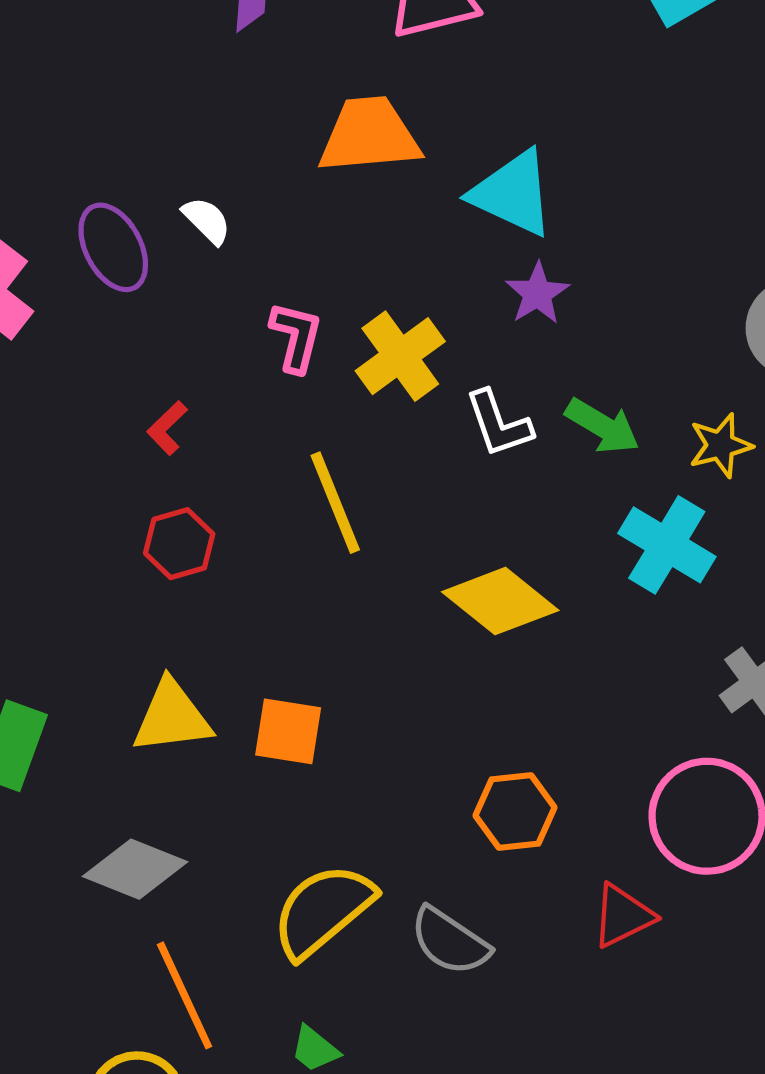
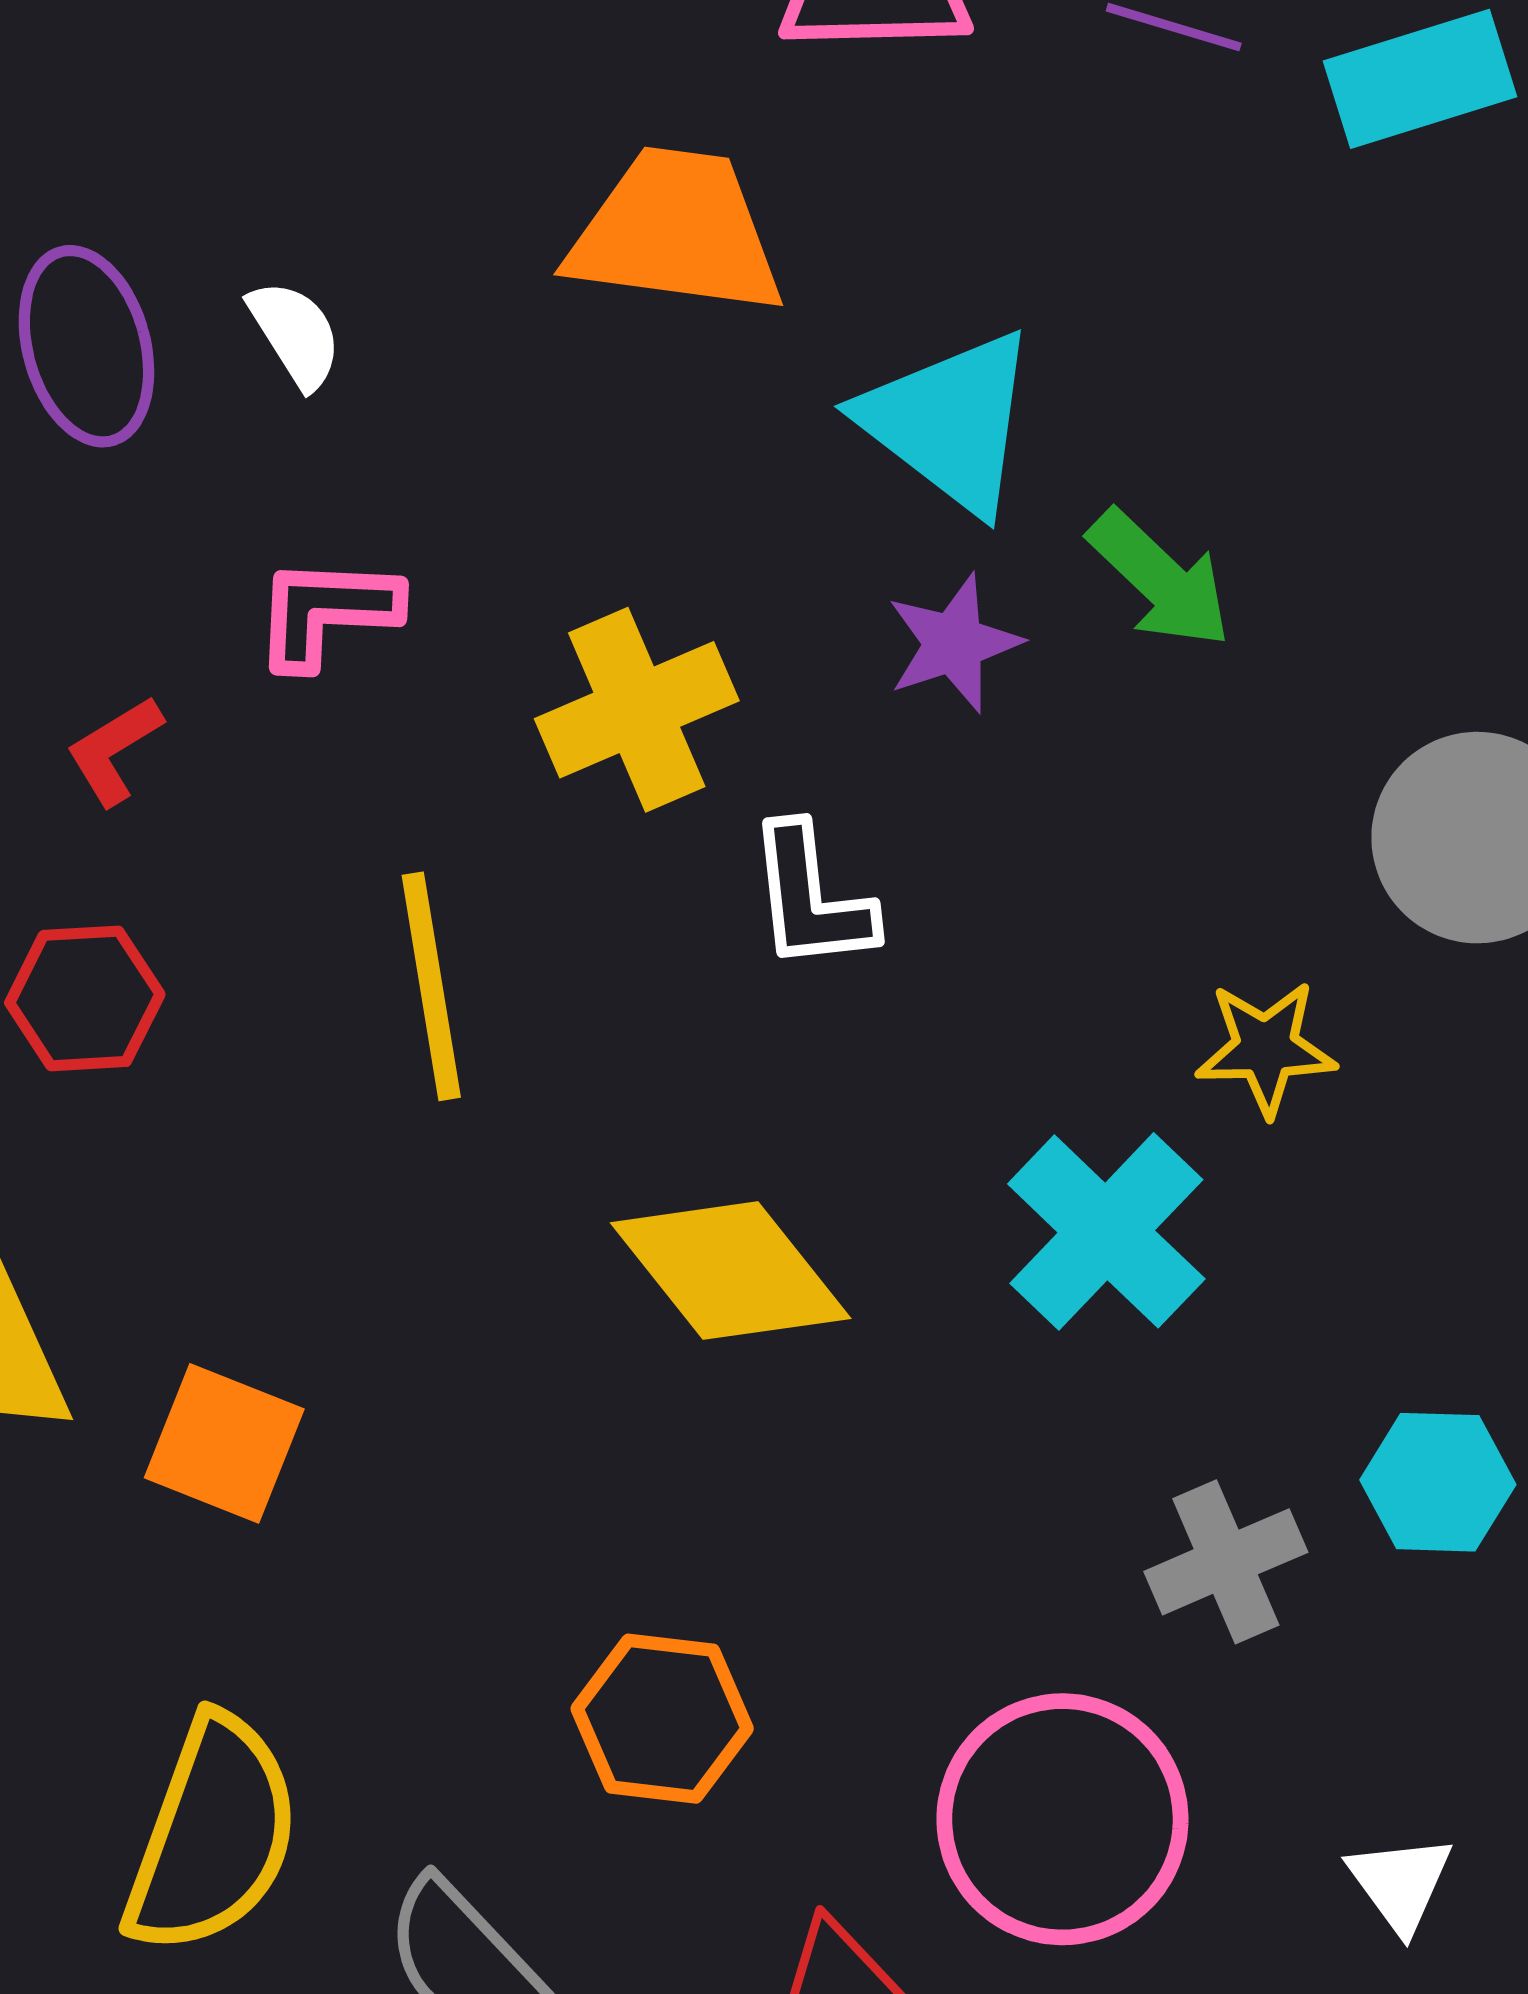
pink L-shape: (296, 337) -> (326, 612), moved, turned -114
green arrow: (603, 426) -> (1160, 579), moved
yellow semicircle: (323, 910) -> (212, 1835), turned 137

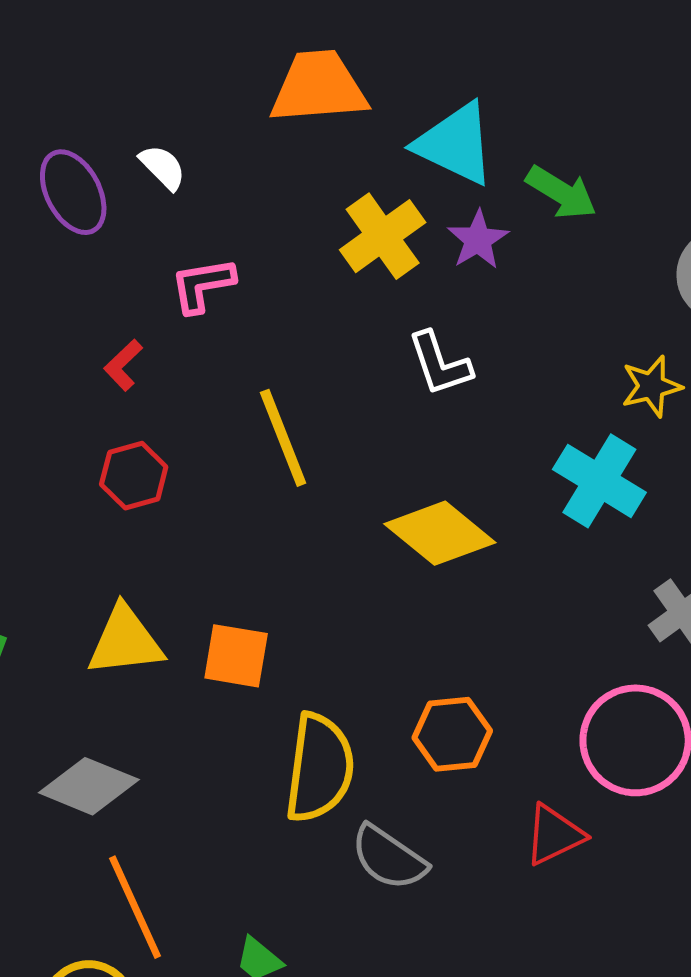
yellow cross: (637, 710) -> (383, 236), moved
yellow semicircle: (212, 1835) -> (319, 768), moved

